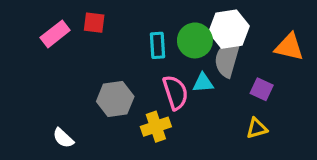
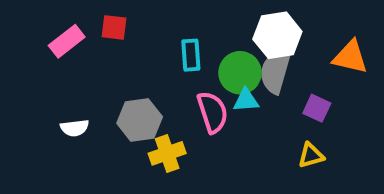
green circle: (195, 40) -> (240, 73), moved
yellow cross: (156, 127) -> (167, 153), moved
white semicircle: (63, 138) -> (75, 128), moved, turned -50

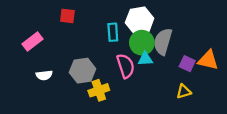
white hexagon: (277, 35) -> (140, 21), moved
pink rectangle: (67, 41) -> (33, 42), moved
orange triangle: (350, 57) -> (208, 60), moved

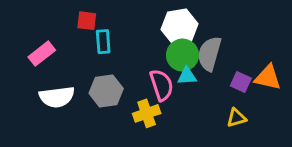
cyan rectangle: (113, 32) -> (103, 42), moved
white semicircle: (44, 75) -> (57, 97), size x1.6
yellow cross: (99, 90) -> (147, 113), moved

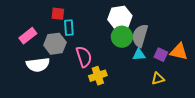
cyan triangle: (187, 76) -> (139, 55), moved
pink semicircle: (162, 85) -> (84, 57), moved
gray hexagon: (106, 91) -> (55, 44), moved

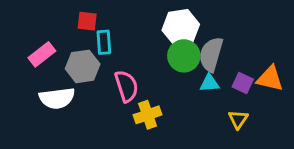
yellow triangle: (158, 79) -> (238, 119), turned -40

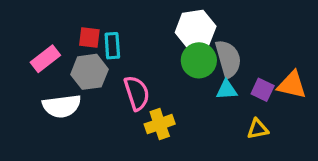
red square: (87, 21) -> (89, 38), moved
gray semicircle: (211, 54) -> (228, 59), turned 148
yellow triangle: (238, 119) -> (258, 129), turned 45

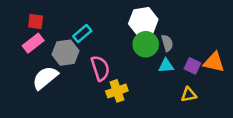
red square: (89, 38) -> (36, 22), moved
cyan rectangle: (112, 46) -> (82, 33), turned 54
gray semicircle: (228, 59) -> (167, 43), size x0.6
white semicircle: (62, 106) -> (45, 78), turned 148

